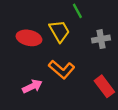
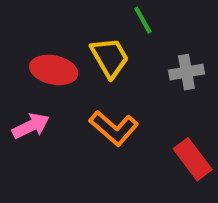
pink arrow: (32, 86) -> (31, 126), moved

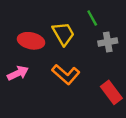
green line: (143, 20) -> (92, 18), moved

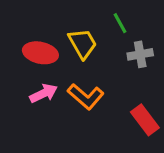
pink arrow: (18, 73) -> (44, 93), moved

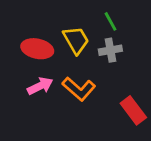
gray cross: (140, 54) -> (110, 50), moved

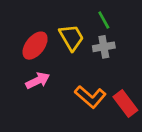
red ellipse: (37, 49) -> (35, 46), turned -64
orange L-shape: (79, 89) -> (90, 97), moved

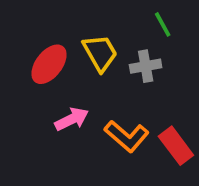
green line: (104, 20) -> (163, 24), moved
pink arrow: (38, 81) -> (72, 119), moved

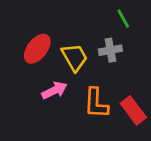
yellow trapezoid: (100, 53) -> (75, 57), moved
orange L-shape: (127, 136) -> (96, 103), turned 52

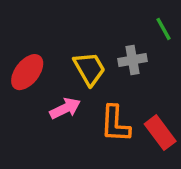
green line: (123, 19) -> (164, 29), moved
red ellipse: (37, 49) -> (27, 72), moved

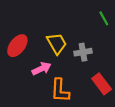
gray cross: (133, 60) -> (83, 52), moved
orange L-shape: (115, 124) -> (60, 90), moved

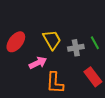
green line: (104, 18) -> (95, 43), moved

